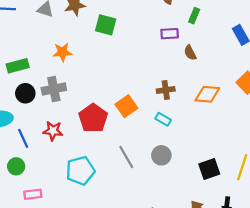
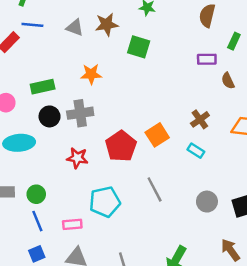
brown cross: (166, 90) -> (200, 119), turned -30
blue line: (23, 138) -> (37, 221), moved
gray circle: (161, 155) -> (207, 202), moved
pink rectangle: (33, 194) -> (72, 224), moved

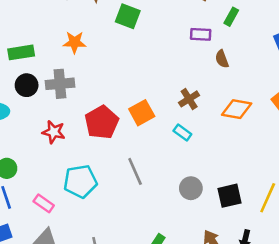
pink rectangle: (72, 224) -> (44, 203), turned 36

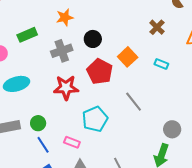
black circle: (27, 85) -> (93, 39), moved
brown cross: (189, 99) -> (157, 27), moved
red star: (54, 132) -> (66, 88), size x1.4
gray circle: (191, 188) -> (172, 129), moved

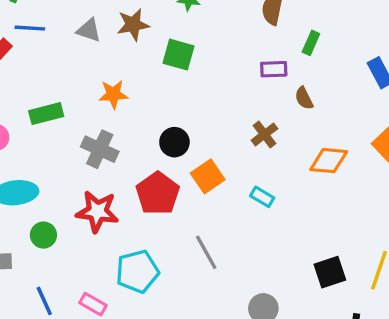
black circle: (93, 39) -> (174, 142), moved
gray cross: (62, 51) -> (100, 149), turned 35
green circle: (38, 123) -> (43, 235), moved

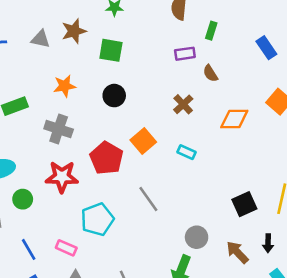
black circle: (174, 142) -> (114, 96), moved

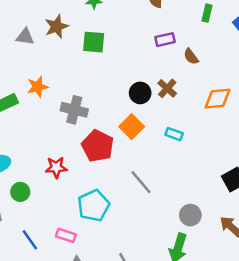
green rectangle: (211, 31) -> (207, 13), moved
orange star: (65, 86) -> (37, 87), moved
black circle: (114, 96) -> (140, 93), moved
gray cross: (59, 129) -> (74, 110), moved
red star: (62, 177) -> (56, 167), size x0.7

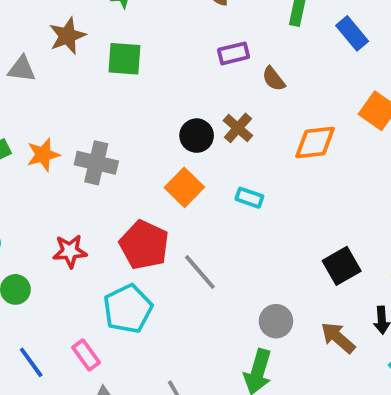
gray triangle: (25, 37) -> (22, 69), moved
orange star: (37, 87) -> (43, 155), moved
red pentagon: (98, 146) -> (144, 245), moved
pink rectangle: (66, 235) -> (86, 355), turned 36

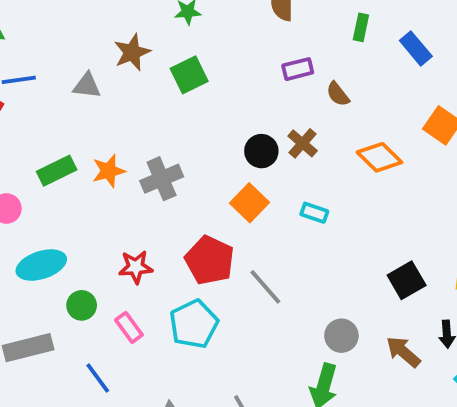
green square: (124, 59) -> (189, 75), turned -30
orange diamond: (315, 142) -> (379, 157), turned 51
gray cross: (96, 163) -> (162, 179), turned -36
pink rectangle: (86, 355) -> (129, 327), moved

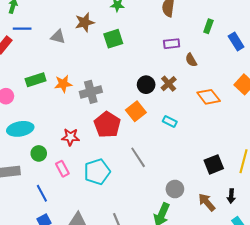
red pentagon: (210, 260) -> (107, 125), moved

